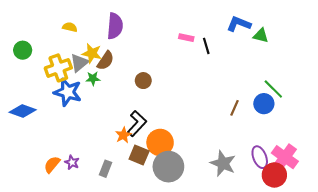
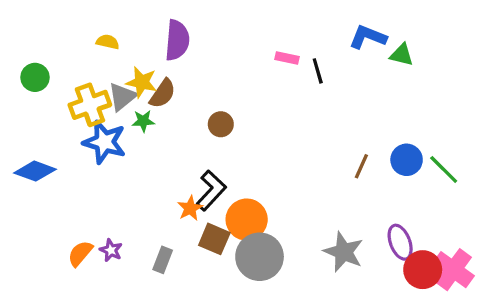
green line: (273, 89) -> (444, 169), moved
pink cross: (285, 157) -> (453, 270), moved

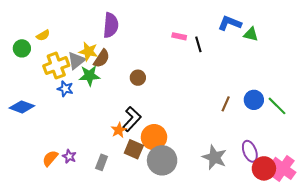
yellow semicircle: (108, 42) -> (43, 35), moved, turned 136
green star: (143, 121) -> (89, 76), size x1.5
blue star: (104, 142) -> (65, 89), size x0.6

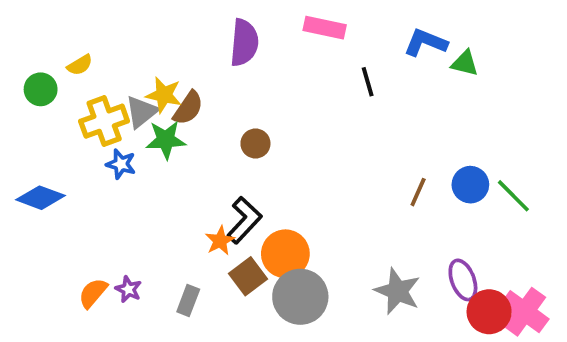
purple semicircle: (111, 25) -> (244, 43), moved
pink rectangle: (179, 36) -> (325, 28), moved, size x1.5
brown square: (134, 149) -> (248, 276), turned 30

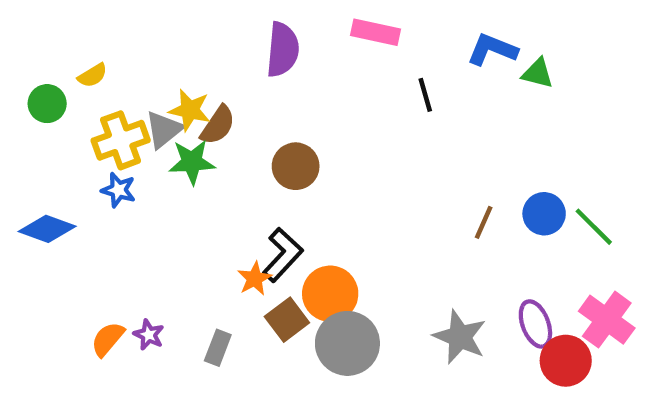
brown circle: (255, 144) -> (296, 166), size x1.4
blue star: (121, 164) -> (118, 190), moved
pink cross: (525, 312) -> (607, 320), moved

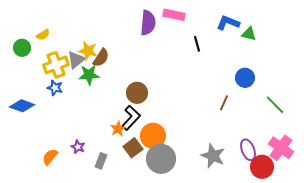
purple semicircle: (283, 50) -> (148, 23), moved
brown circle: (296, 166) -> (137, 93), moved
blue circle: (544, 214) -> (245, 78), moved
purple star: (149, 335) -> (78, 147), moved

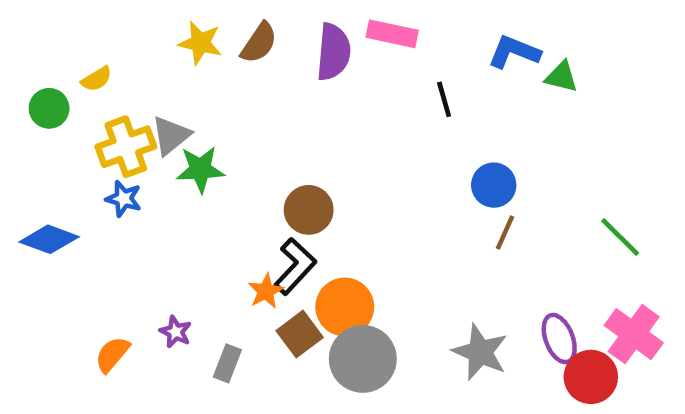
yellow star: (88, 51) -> (200, 43), moved
brown semicircle: (101, 58) -> (259, 43), moved
blue circle: (245, 78) -> (494, 185), moved

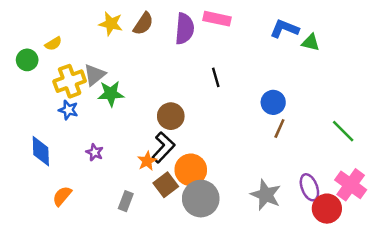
black line: (444, 99) -> (216, 77), moved
blue diamond: (49, 239) -> (41, 151), moved, turned 68
purple star: (175, 332) -> (95, 152), moved

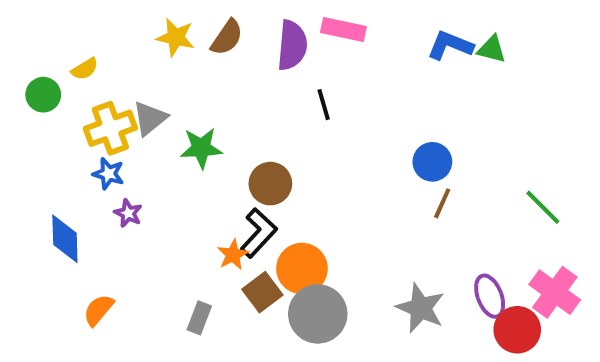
green triangle: (311, 42) -> (492, 49), moved
black line: (216, 77) -> (324, 105), moved
green star: (111, 94) -> (201, 148), moved
purple star: (95, 152) -> (128, 213), moved

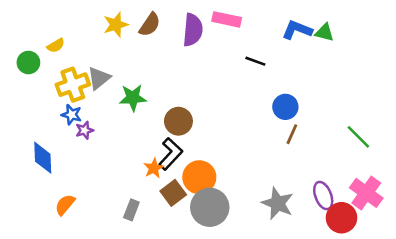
yellow star: (176, 37) -> (116, 25), turned -30
black line: (324, 105) -> (255, 61), moved, turned -54
purple star: (128, 213) -> (85, 130), moved, turned 30

